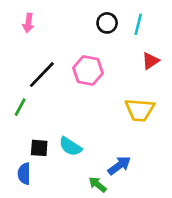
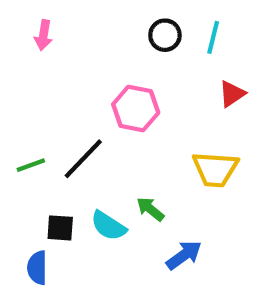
black line: (42, 75) -> (83, 159), moved
green line: (20, 107) -> (31, 165), turned 42
green arrow: (98, 185) -> (150, 209), moved

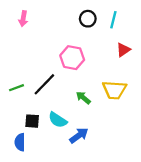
green arrow: (150, 209) -> (83, 98), moved
blue arrow: (184, 255) -> (79, 136), moved

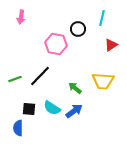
black circle: (88, 19) -> (78, 29), moved
pink hexagon: (72, 58) -> (56, 44), moved
blue arrow: (79, 136) -> (74, 111), moved

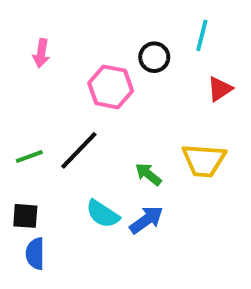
pink arrow: (21, 17) -> (41, 53), moved
black square: (29, 109) -> (25, 216), moved

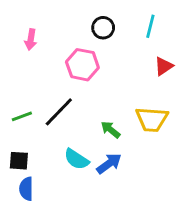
black circle: (154, 57) -> (103, 28), moved

